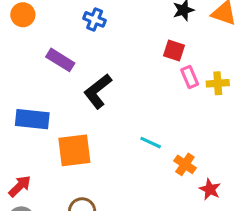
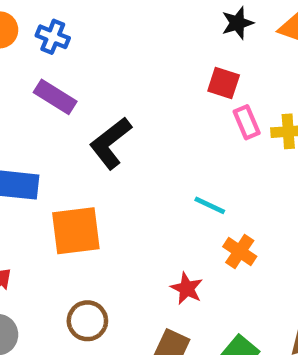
blue cross: (95, 19) -> (53, 37), moved
cyan line: (151, 143) -> (210, 205), moved
red star: (210, 189) -> (187, 288), moved

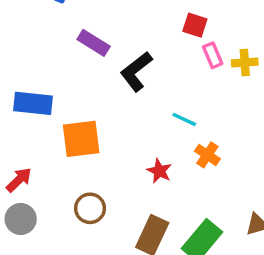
purple rectangle: (55, 97) -> (94, 43), moved
black L-shape: (110, 143) -> (136, 71), moved
red star: (187, 288) -> (159, 171), moved

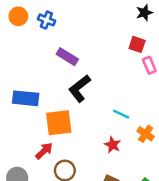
black L-shape: (136, 71) -> (80, 88), moved
cyan line: (184, 119) -> (121, 114), moved
red arrow: (19, 180) -> (44, 151), moved

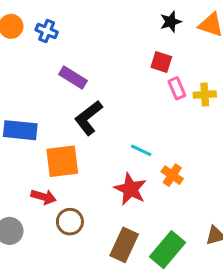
red star: (113, 145) -> (130, 189), size x1.5
red arrow: (44, 151) -> (44, 197), turned 60

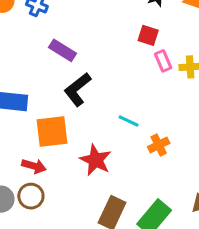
orange cross: (172, 175) -> (159, 145), turned 30
red star: (130, 189) -> (96, 160), moved
brown circle: (70, 222) -> (31, 196), moved

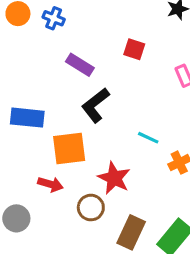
red square: (148, 35) -> (134, 49), moved
brown circle: (31, 196) -> (91, 208), moved

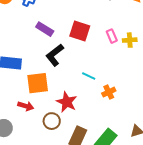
red square: (134, 49) -> (80, 31), moved, size x1.5

